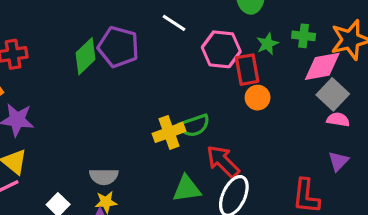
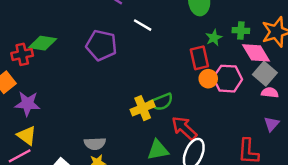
pink hexagon: (221, 49) -> (228, 79), moved
green diamond: (85, 56) -> (43, 43), moved, turned 56
pink diamond: (322, 66) -> (256, 53), turned 72

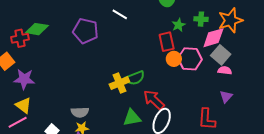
pink diamond: (256, 53) -> (213, 38), turned -75

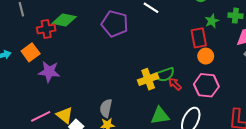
pink hexagon: (190, 59) -> (206, 85), moved
red arrow: (154, 100) -> (175, 84), moved, size x0.6
yellow triangle: (24, 105) -> (65, 115), moved
gray semicircle: (80, 112) -> (106, 108), turned 102

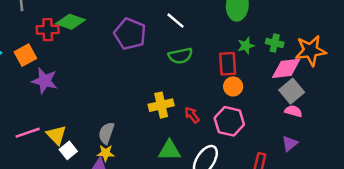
green semicircle: (164, 75) -> (180, 56), moved

